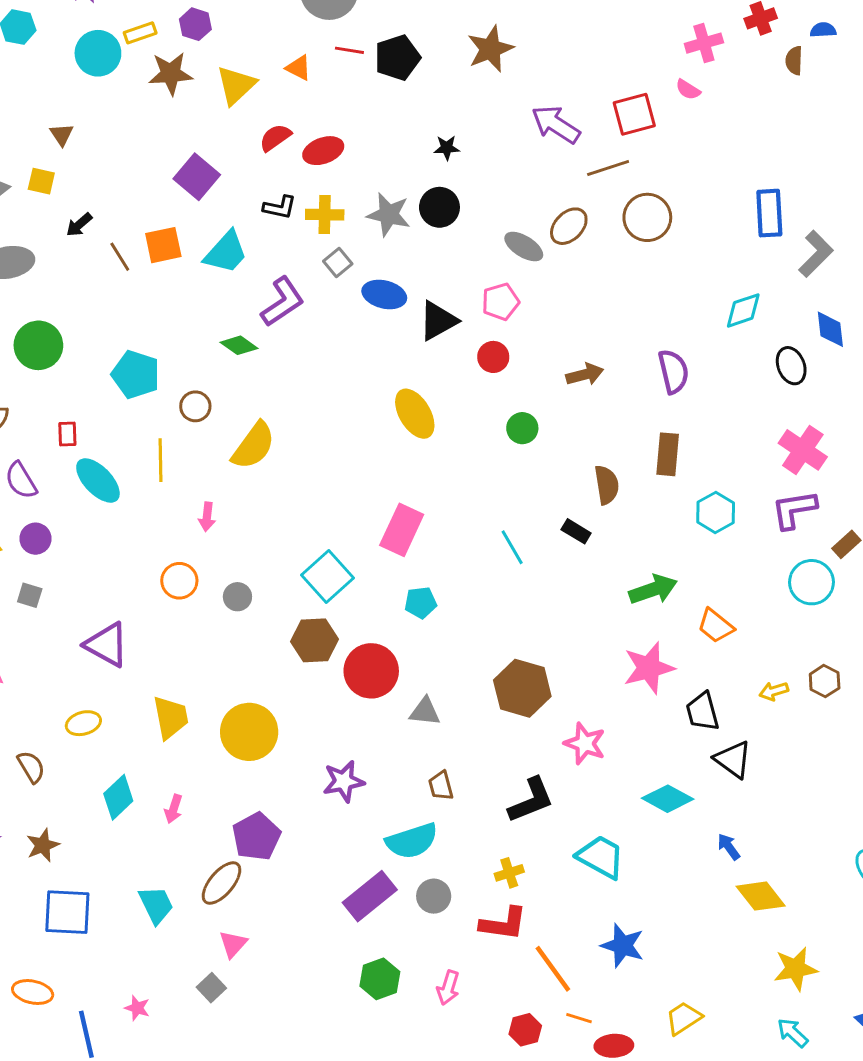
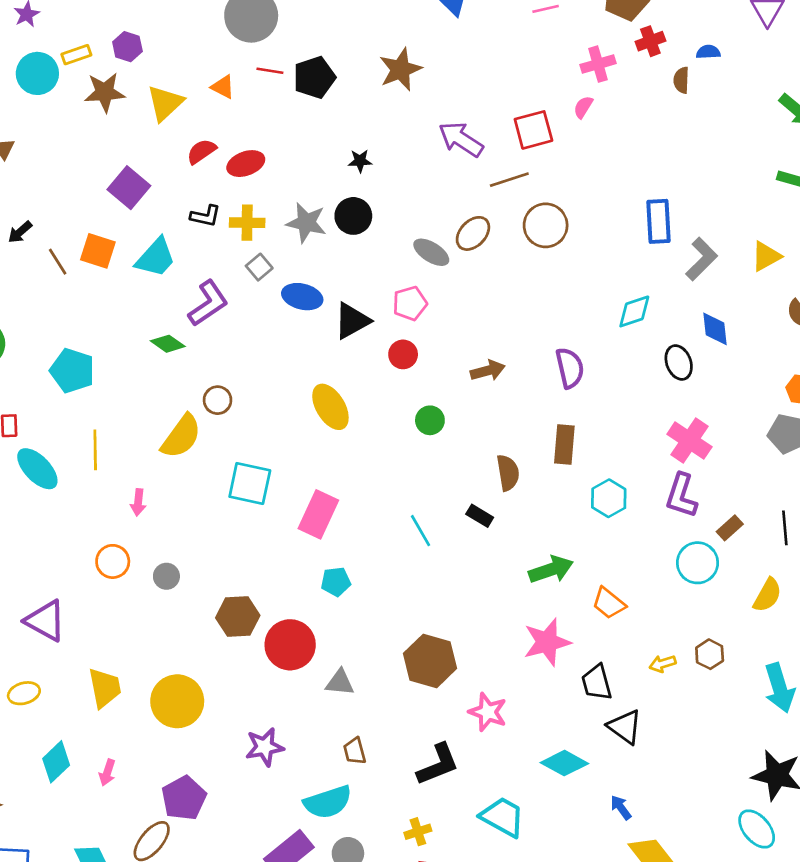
pink semicircle: (688, 90) -> (583, 107), turned 90
orange square: (163, 245) -> (98, 251), turned 30
brown circle: (195, 406) -> (218, 400), moved
purple L-shape: (794, 510) -> (681, 496), turned -63
cyan square: (328, 576) -> (250, 483), moved, turned -36

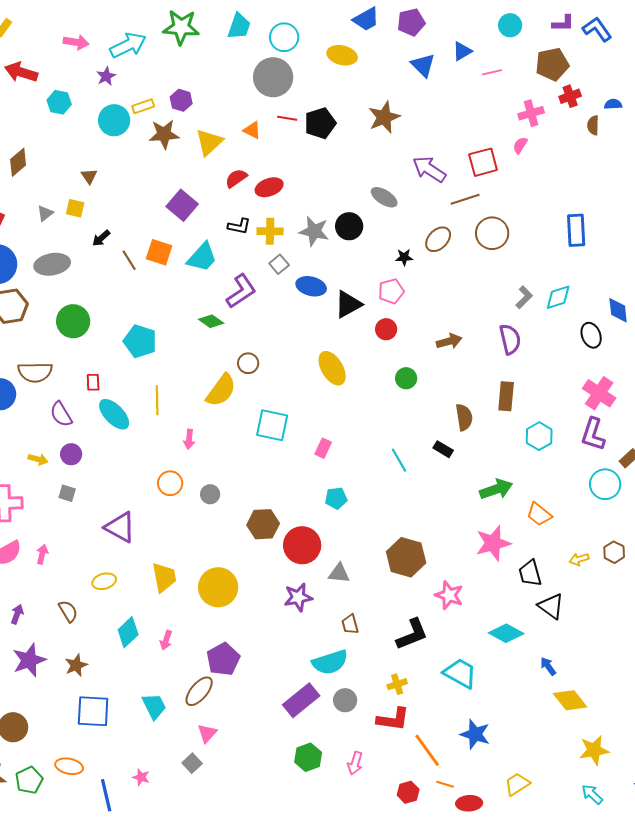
black star: (360, 161) -> (404, 257), moved
gray ellipse: (431, 252) -> (384, 197), moved
gray L-shape: (702, 259) -> (524, 297), moved, size x0.7
pink rectangle: (318, 514) -> (323, 448), size x0.6
purple star: (265, 747) -> (298, 597), moved

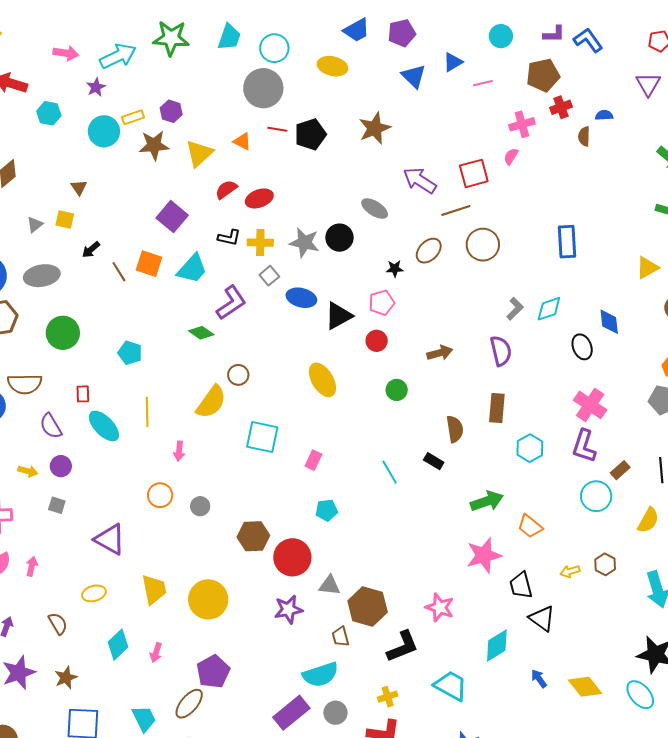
cyan pentagon: (140, 341) -> (130, 353), size x0.7
brown hexagon: (406, 557) -> (368, 606), moved
cyan diamond: (506, 633) -> (497, 646), turned -60
yellow diamond: (570, 700) -> (585, 687), moved

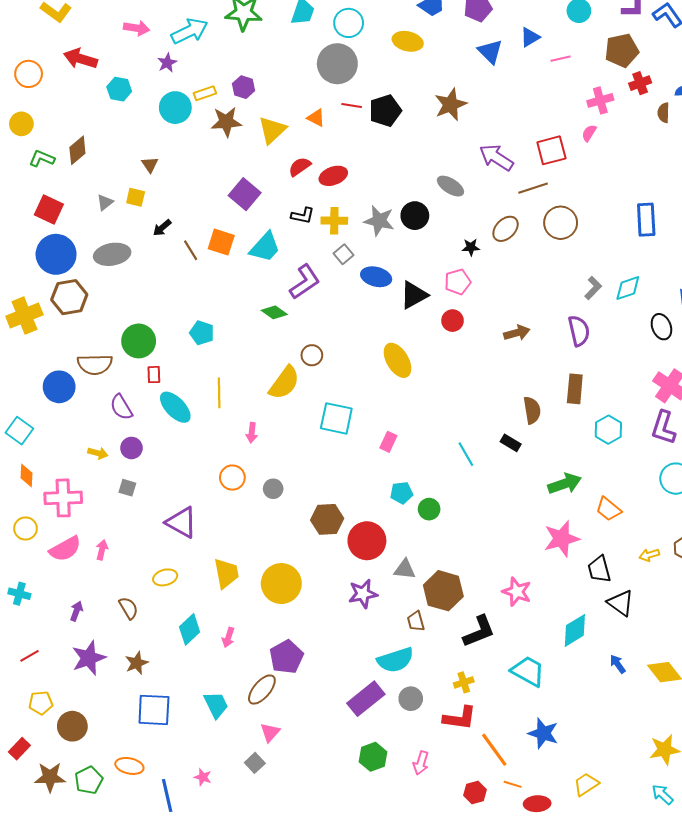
green circle: (63, 333) -> (139, 341), moved
green circle: (397, 390) -> (429, 509), moved

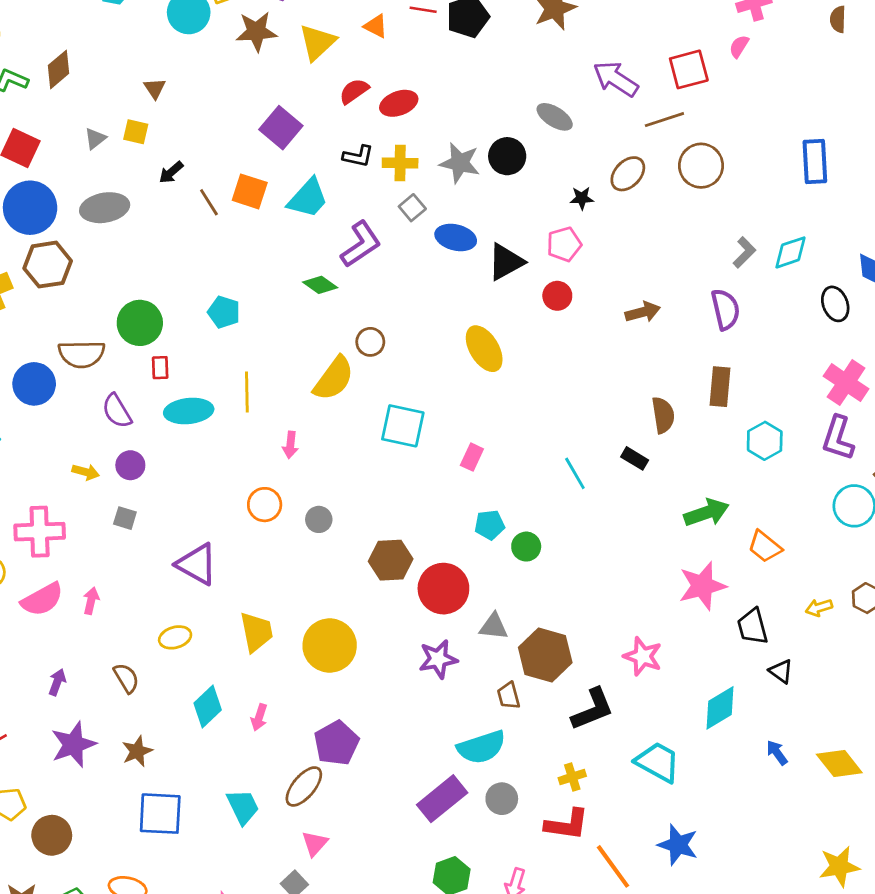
cyan ellipse: (175, 407) -> (189, 411), turned -52
black triangle: (621, 603) -> (781, 671), size x0.7

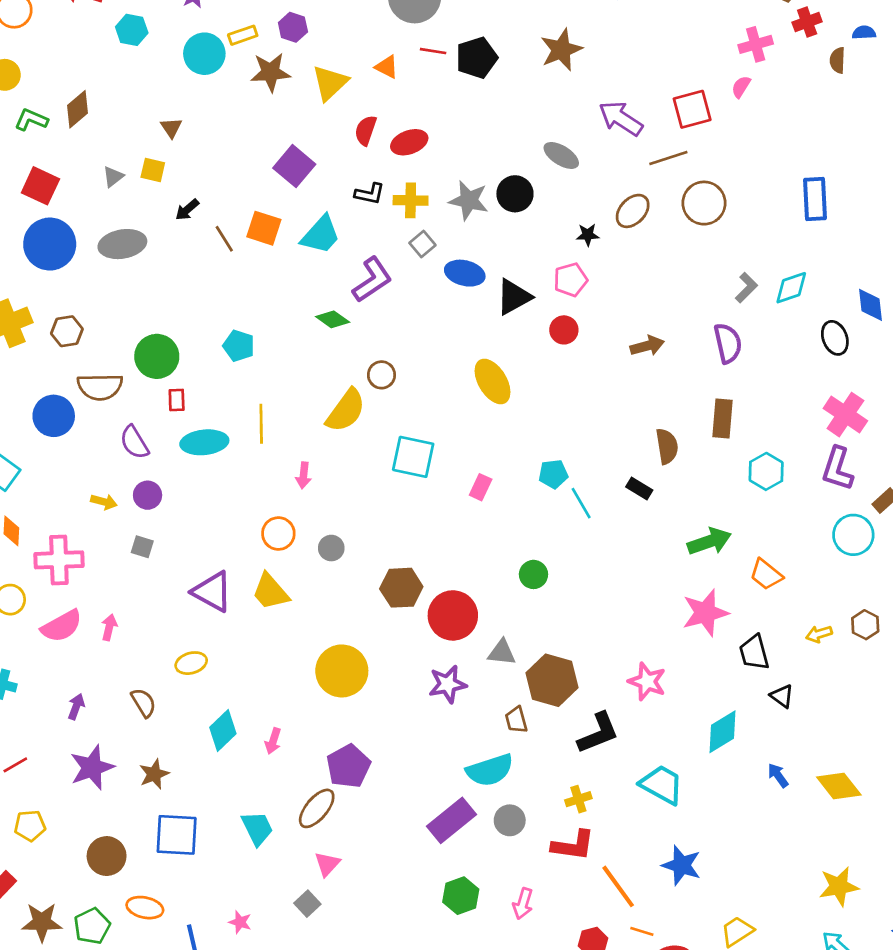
red semicircle: (354, 91) -> (366, 130), turned -36
brown hexagon: (48, 265) -> (67, 331), moved, size x0.7
cyan pentagon: (490, 525) -> (553, 474), moved
yellow trapezoid: (256, 632) -> (270, 592), moved, turned 150
brown circle: (52, 835) -> (107, 856), moved

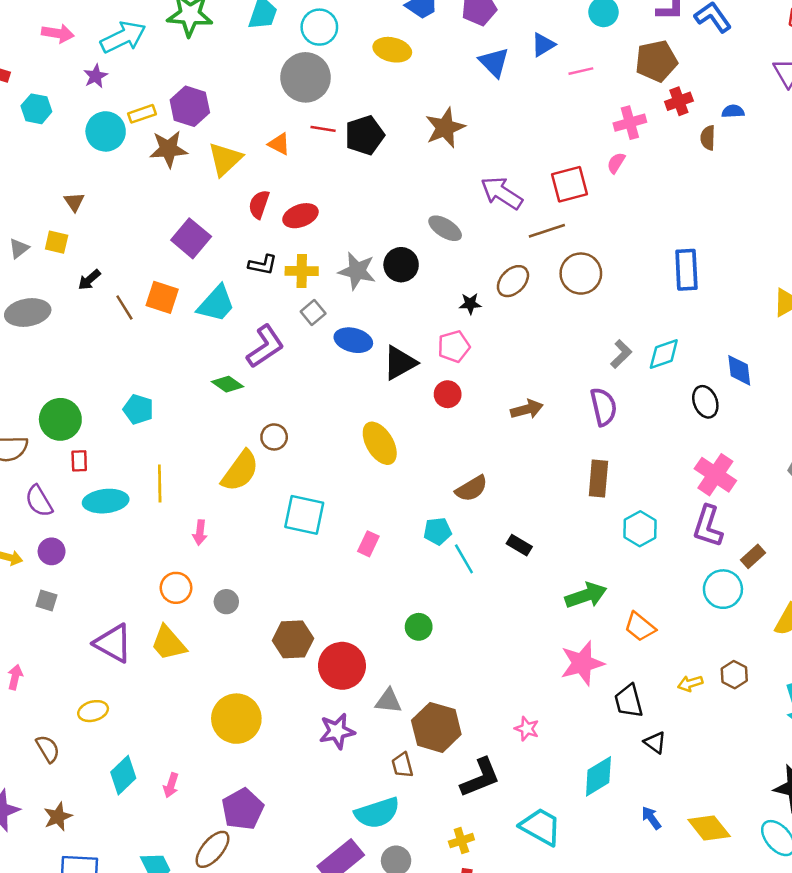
purple hexagon: (293, 27) -> (190, 106), size x1.4
brown semicircle: (667, 446) -> (471, 489), moved, turned 68
pink star: (647, 682) -> (527, 729), size x0.7

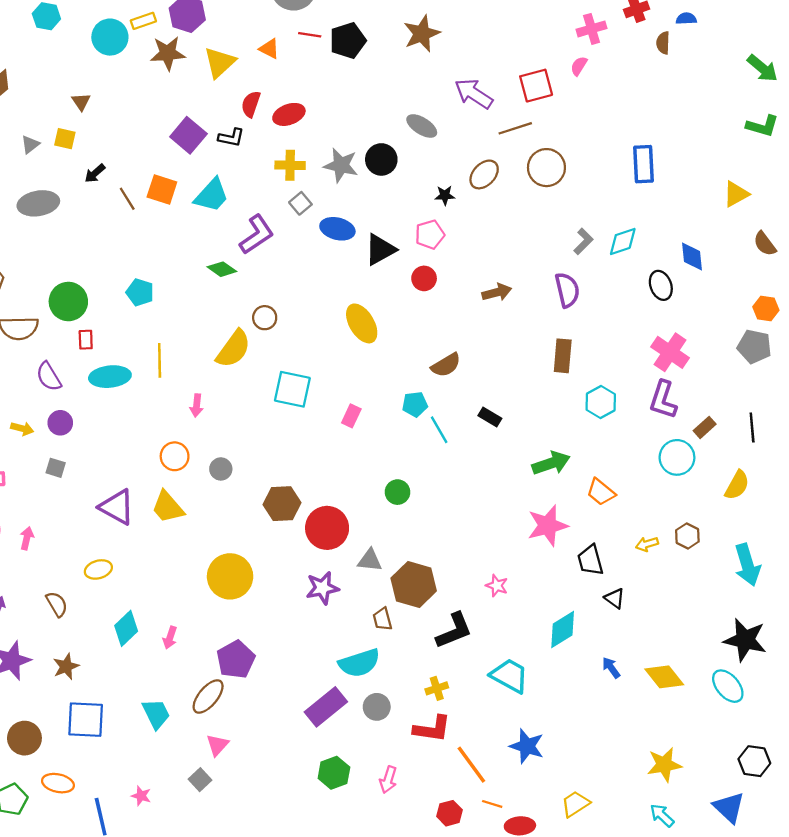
black L-shape: (263, 265) -> (231, 138), moved

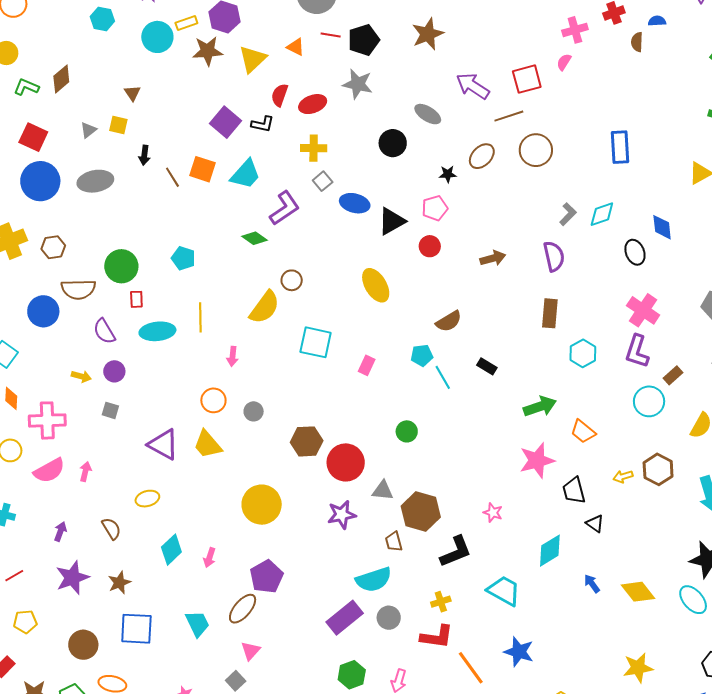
gray star: (341, 165) -> (358, 84), moved
black arrow: (95, 173) -> (144, 155), turned -42
brown hexagon: (687, 536) -> (658, 469), size x1.4

